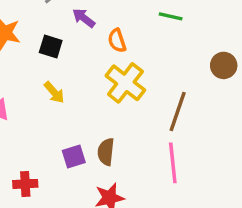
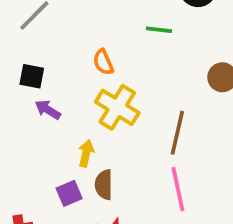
purple arrow: (84, 18) -> (48, 110), moved
yellow arrow: (54, 92) -> (86, 153), moved, turned -120

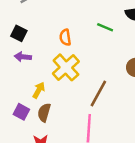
purple arrow: (48, 110) -> (23, 57), turned -42
purple square: (69, 193) -> (21, 112), turned 35

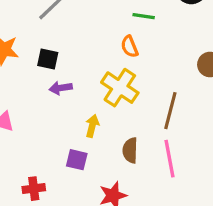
green line: (105, 27) -> (144, 16), moved
orange semicircle: (65, 37) -> (130, 47), moved
brown semicircle: (44, 113) -> (130, 150), moved

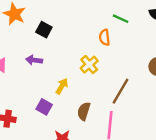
purple arrow: (61, 88) -> (34, 60), moved
yellow cross: (120, 88) -> (89, 65), size x0.7

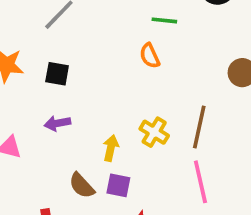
yellow cross: (89, 65) -> (154, 132), moved
purple square: (44, 107) -> (118, 185), moved
brown semicircle: (84, 111) -> (82, 186), moved, turned -42

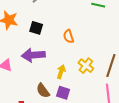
orange semicircle: (150, 56) -> (69, 36), moved
purple arrow: (57, 123) -> (33, 55), size x1.6

